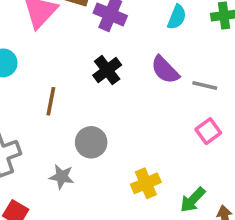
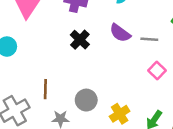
brown line: (51, 101) -> (45, 89), moved
gray circle: (91, 142) -> (86, 100), moved

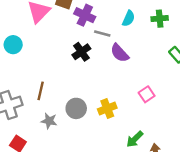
gray line: (149, 39) -> (102, 33), moved
yellow cross: (120, 114) -> (107, 108), moved

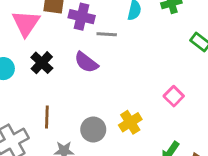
black cross: (81, 52) -> (42, 63), moved
purple semicircle: (120, 53) -> (86, 62), moved

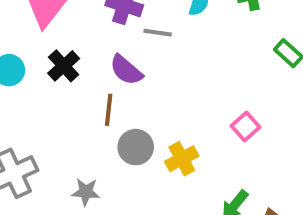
brown line: (47, 117) -> (109, 110), moved
gray circle: (93, 130) -> (136, 147), moved

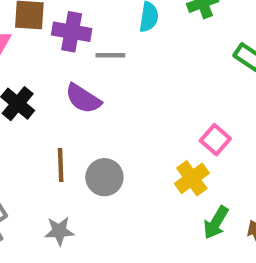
brown line: (109, 110) -> (61, 165), moved
yellow cross: (182, 159) -> (192, 178), moved

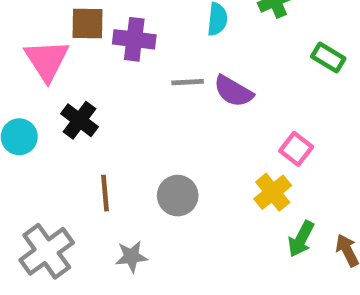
gray line: (110, 55) -> (188, 82), moved
purple semicircle: (83, 99) -> (233, 91), moved
brown line: (61, 165) -> (105, 193), moved

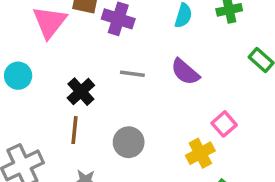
gray line: (188, 82) -> (132, 74), moved
black cross: (80, 120) -> (81, 92), moved

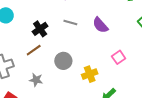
brown line: (74, 130) -> (34, 50), turned 42
yellow cross: (200, 153) -> (90, 74), moved

